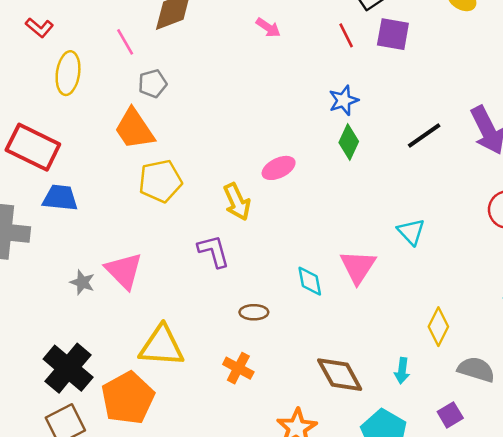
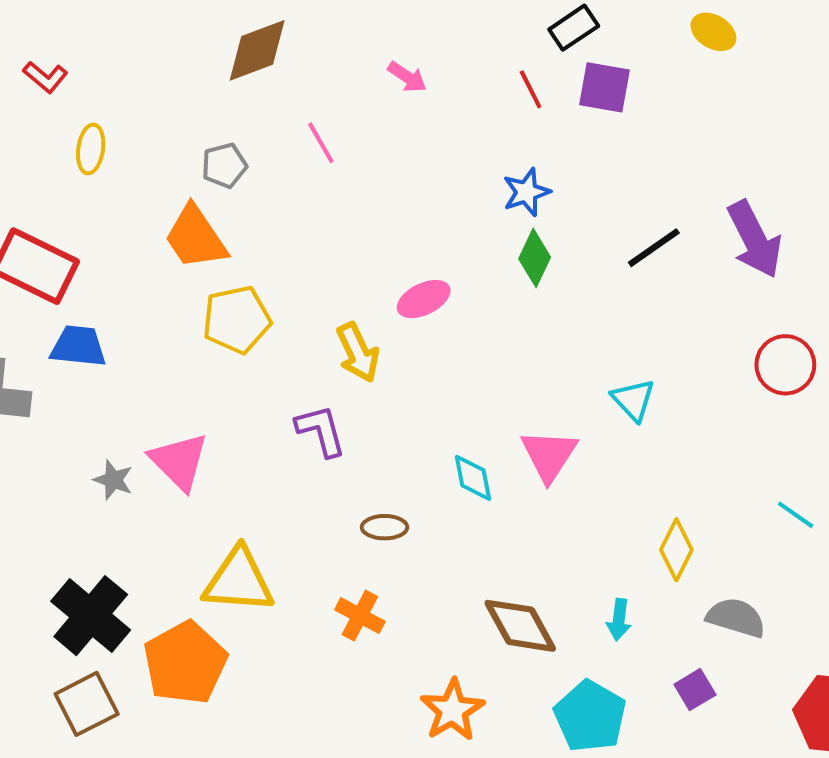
pink line: (125, 42) -> (321, 143), moved
yellow ellipse: (68, 73) -> (91, 149), size x0.7

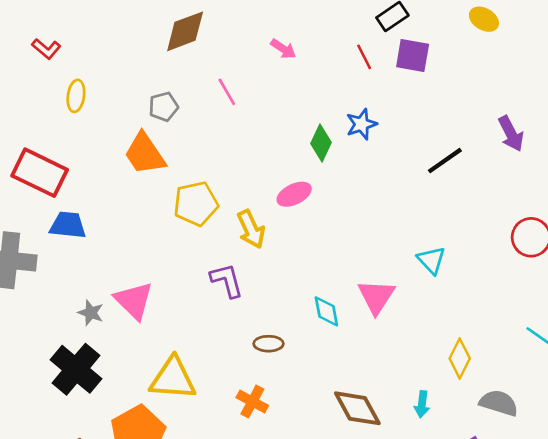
purple arrow: (755, 239) -> (511, 134), moved, size x0.7
green diamond: (535, 258) -> (321, 143), moved
yellow pentagon: (237, 320) -> (196, 204), moved
black cross: (91, 616) -> (76, 369), moved

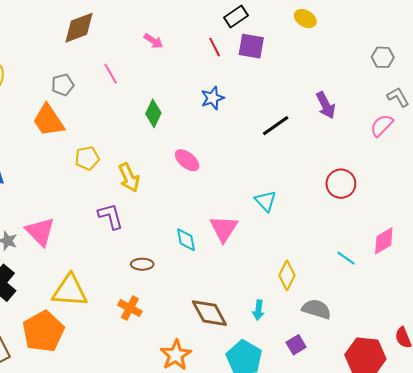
green diamond: (321, 143) -> (153, 113), moved
pink ellipse: (294, 194) -> (187, 160), moved, turned 65
yellow pentagon: (196, 204) -> (87, 158), size x0.7

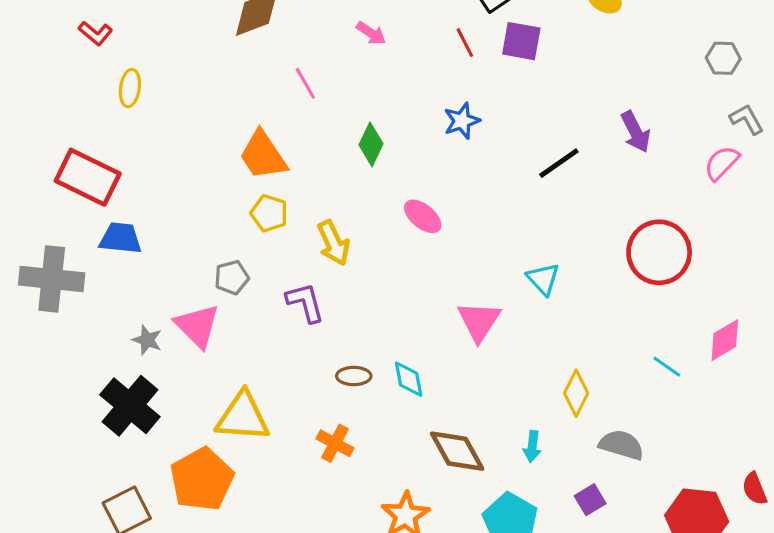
gray pentagon: (63, 85) -> (232, 277), moved
orange trapezoid: (48, 120) -> (263, 155), moved
yellow pentagon: (87, 158) -> (269, 213), turned 30
red circle: (341, 184) -> (659, 252), size x1.4
cyan diamond: (186, 240) -> (409, 379), moved

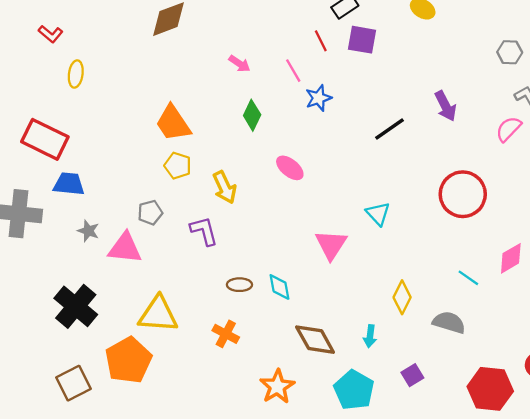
pink arrow: (371, 33) -> (239, 64), moved
pink line: (305, 83) -> (293, 71), moved
pink triangle: (197, 326) -> (125, 248), turned -39
gray star: (147, 340) -> (88, 231), moved
gray semicircle: (621, 445) -> (449, 322), moved

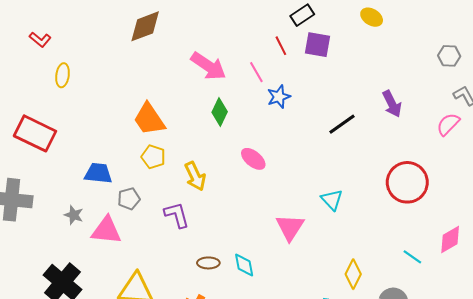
pink arrow: (239, 64) -> (208, 66), size x1.8
blue trapezoid: (69, 184) -> (98, 173), moved

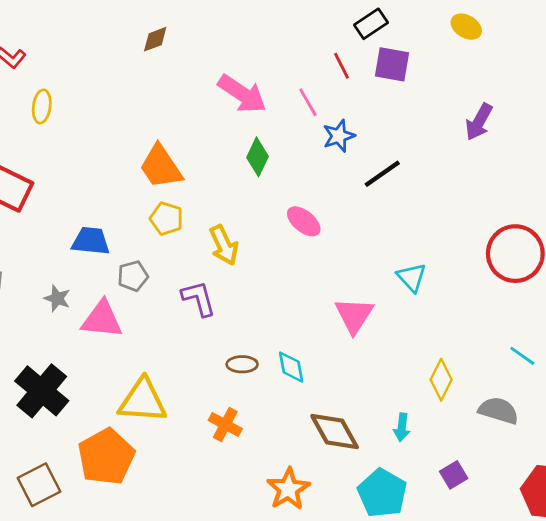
brown diamond: (145, 26) -> (155, 39), size x0.6
purple arrow: (392, 104) -> (479, 122), moved, turned 56
black line: (342, 124) -> (382, 174), moved

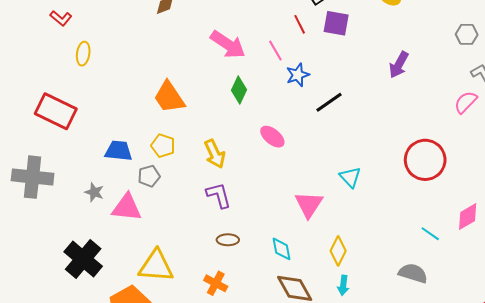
yellow pentagon: (166, 219) -> (163, 146), moved
purple L-shape: (199, 298) -> (219, 195), moved
cyan diamond: (291, 367) -> (281, 249), moved
yellow diamond: (441, 380) -> (338, 251), moved

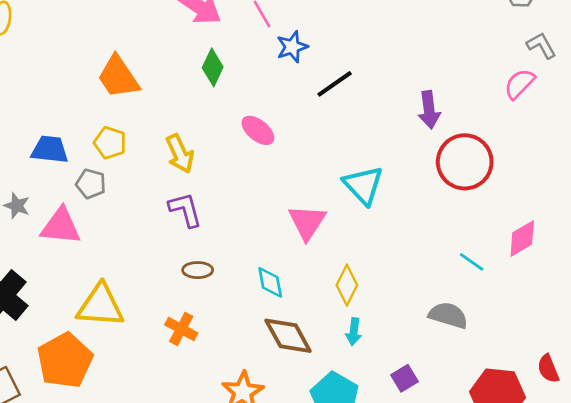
purple arrow: (399, 65) -> (429, 110), moved, turned -36
gray pentagon: (149, 176) -> (91, 184), turned 30
cyan triangle: (350, 177) -> (363, 185), size x1.4

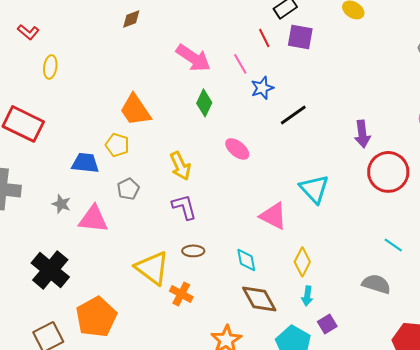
yellow pentagon: (110, 143) -> (117, 145), moved
gray pentagon: (91, 184) -> (128, 189), moved, turned 30
pink triangle: (307, 222) -> (273, 216), turned -36
yellow triangle: (100, 306) -> (152, 268), moved, turned 33
purple square: (404, 378) -> (327, 324), moved

